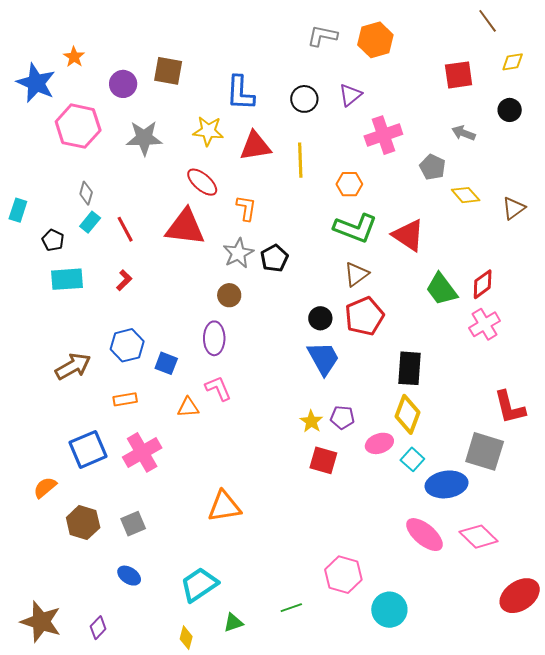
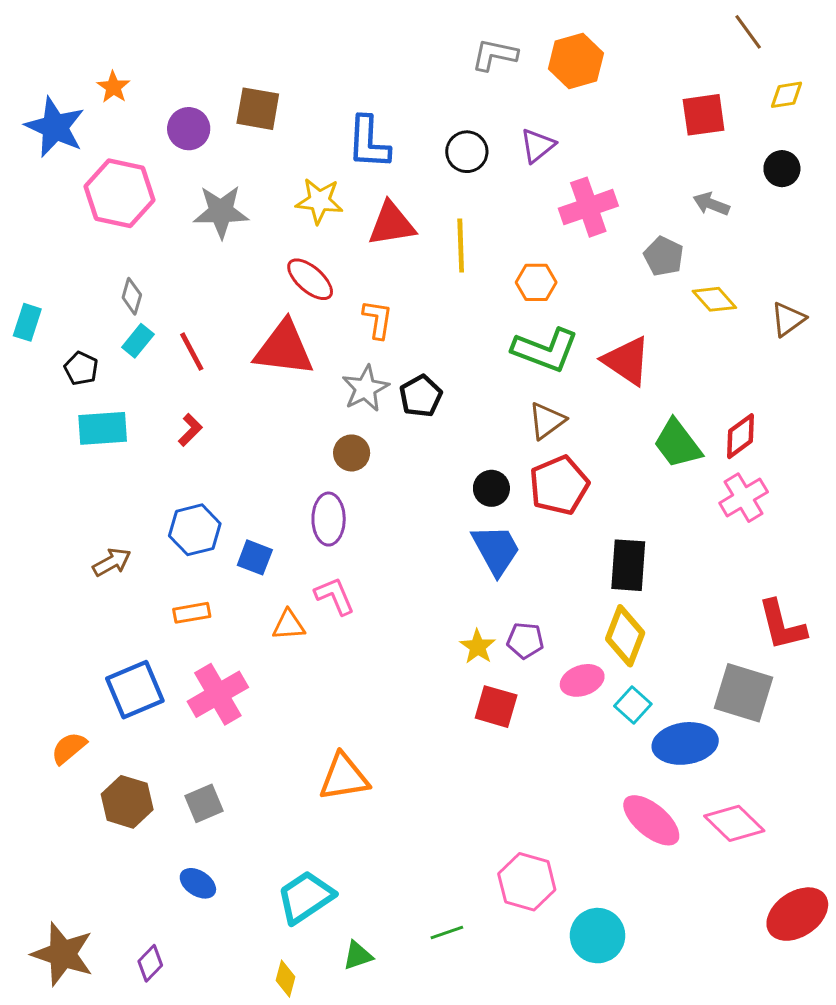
brown arrow: (73, 366) -> (112, 562), size x0.7

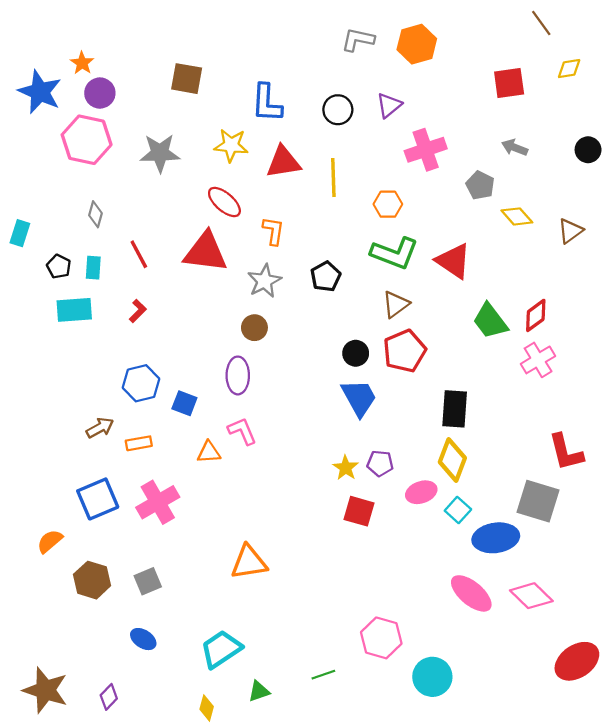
purple circle: (189, 129) -> (100, 93), moved
black circle: (782, 169) -> (588, 150), moved
cyan rectangle: (138, 341) -> (93, 268), moved, turned -35
black pentagon: (421, 396) -> (326, 277), moved
brown arrow: (112, 562) -> (100, 428), moved

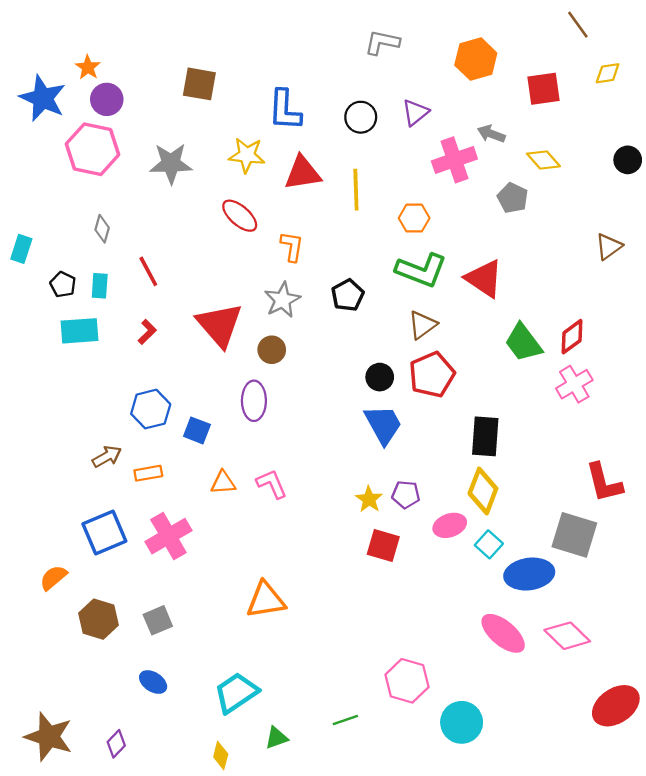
orange hexagon: (417, 44) -> (476, 59), moved
gray arrow: (515, 148) -> (491, 134), moved
yellow diamond: (517, 216) -> (543, 160), moved
red triangle: (206, 252) -> (220, 325), moved, turned 42
pink L-shape: (242, 431) -> (272, 484), moved

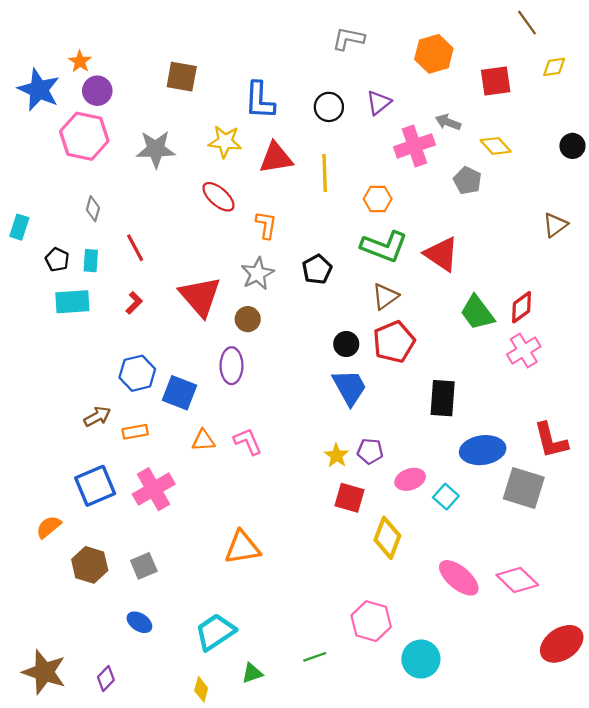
blue square: (197, 430) -> (180, 393), size x1.4
yellow diamond: (483, 491) -> (387, 538), moved
blue ellipse: (529, 574) -> (483, 450), moved

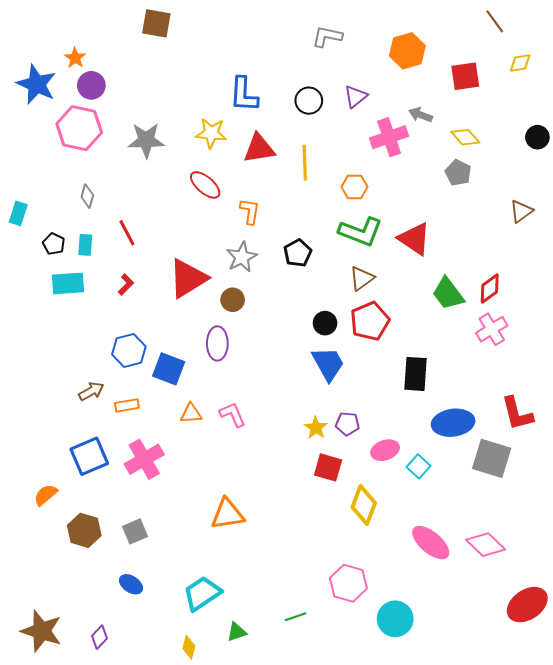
brown square: (182, 77) -> (156, 23), moved
gray pentagon: (467, 181) -> (458, 173), moved
red triangle: (200, 296) -> (188, 278), turned 39

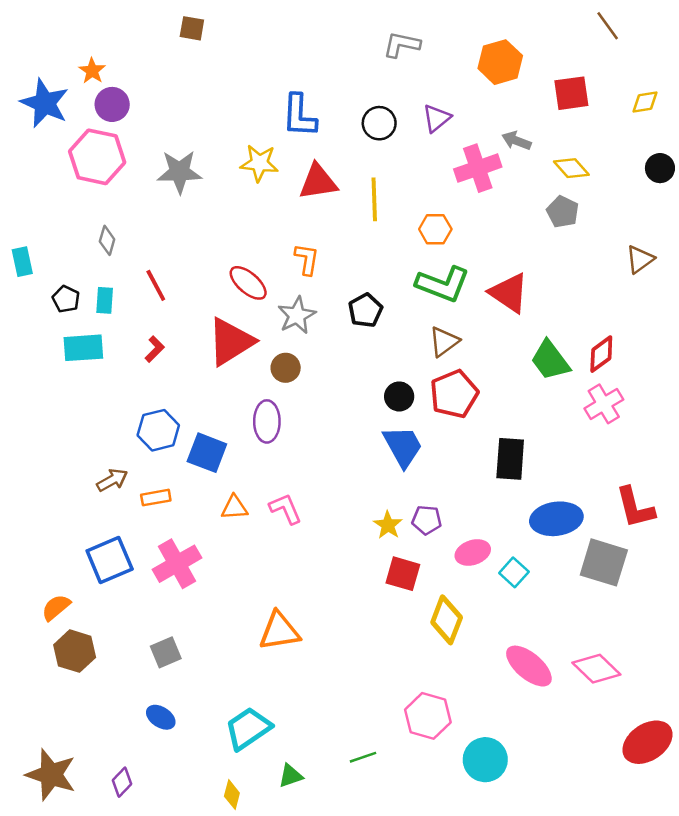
brown square: (156, 23) -> (192, 28), size x0.7
yellow diamond: (520, 63) -> (645, 102), moved
red ellipse: (205, 185) -> (248, 283), moved
cyan rectangle: (18, 213) -> (22, 262), turned -30
brown hexagon: (84, 530) -> (75, 651), moved

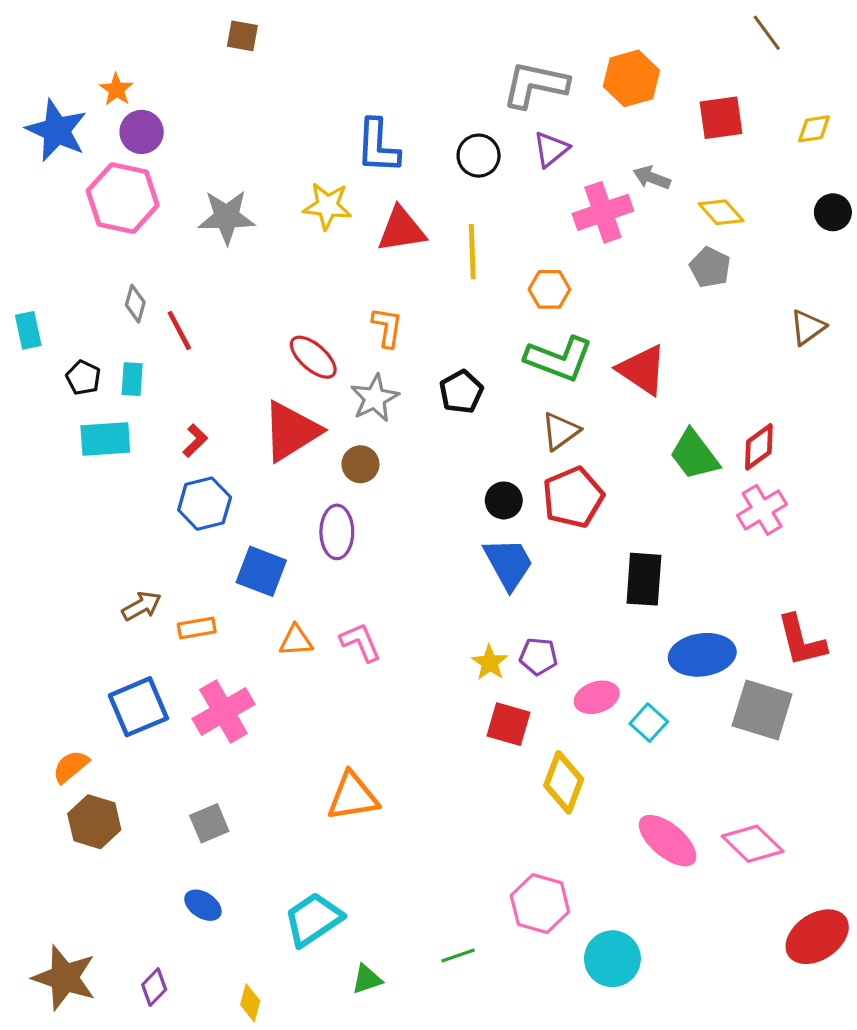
gray L-shape: (402, 45) -> (535, 85), moved, size x1.4
red line: (156, 285) -> (179, 330), moved
blue hexagon: (158, 430) -> (205, 504), moved
yellow diamond: (232, 795) -> (250, 1003), moved

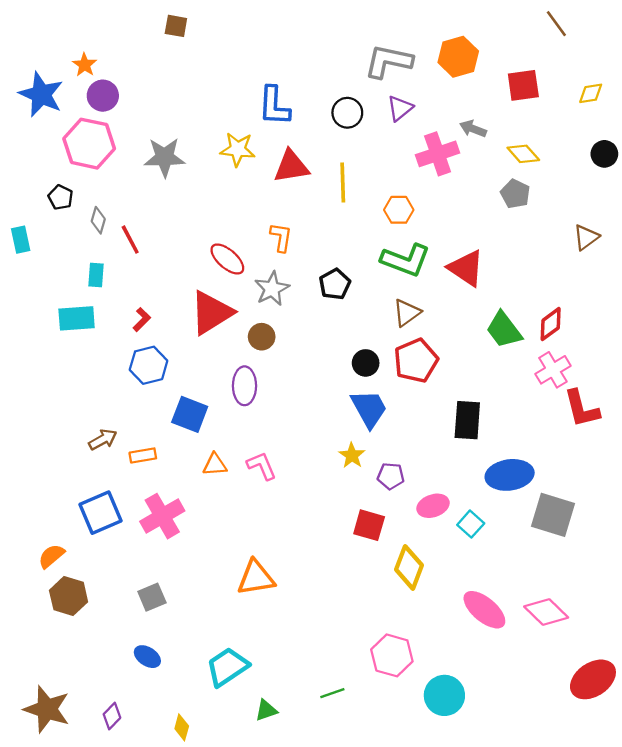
black pentagon: (83, 378) -> (61, 197), moved
red L-shape: (801, 641) -> (582, 409), moved
yellow star: (490, 663) -> (352, 455), moved

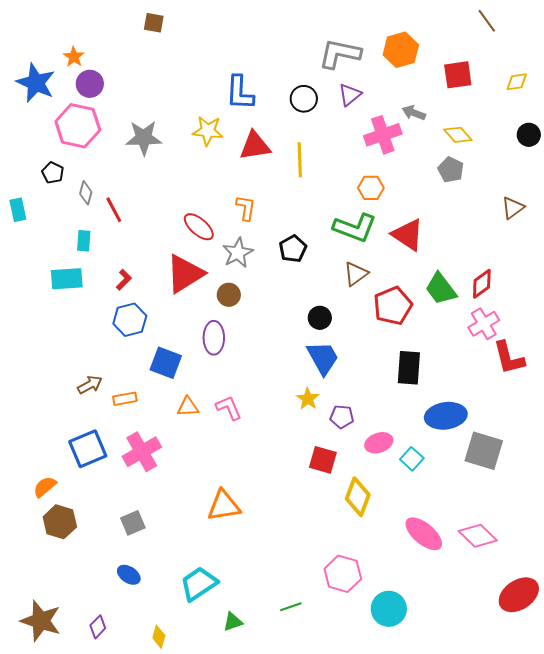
orange hexagon: (399, 210) -> (371, 188), moved
red pentagon: (416, 361) -> (393, 306), moved

